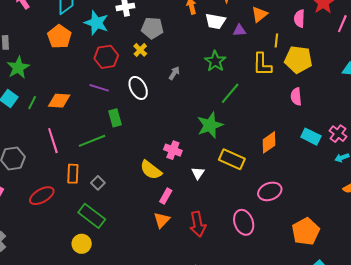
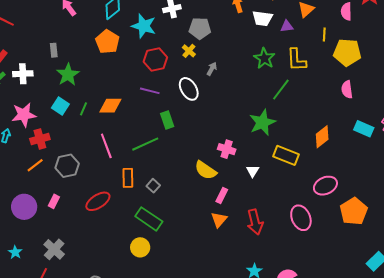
yellow L-shape: (262, 64) -> (296, 60), moved
gray arrow: (174, 73) -> (212, 69), moved
orange pentagon: (306, 232) -> (354, 211), moved

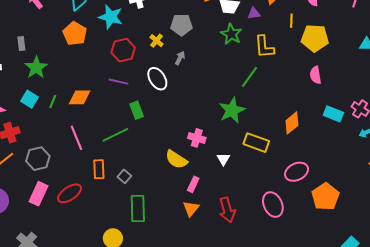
gray pentagon: (200, 28) -> (181, 25), moved
green star: (264, 58) -> (231, 34), moved
pink rectangle: (54, 201) -> (38, 194), moved, size x1.6
green rectangle: (149, 219) -> (138, 208), moved, turned 56

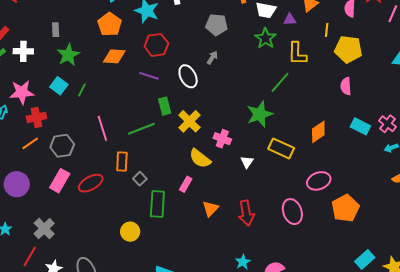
yellow cross: (157, 41) -> (189, 121), moved, size x1.6
orange diamond: (80, 97) -> (114, 56), moved
gray square: (124, 176) -> (140, 179), moved
pink rectangle: (193, 184) -> (186, 184), moved

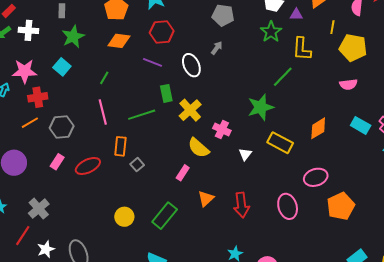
pink semicircle: (346, 86) -> (348, 84), turned -96
green line: (82, 90) -> (104, 78), moved
pink rectangle: (60, 181) -> (57, 162), size x0.7
green rectangle: (157, 204) -> (165, 216), moved, turned 32

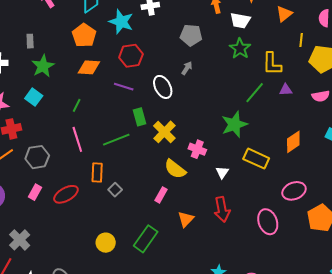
purple triangle: (296, 15) -> (286, 90), moved
red arrow: (242, 205) -> (222, 209), moved

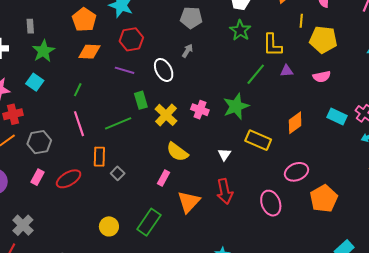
pink cross: (197, 149) -> (200, 110), moved
orange triangle: (186, 219) -> (189, 202), size x1.4

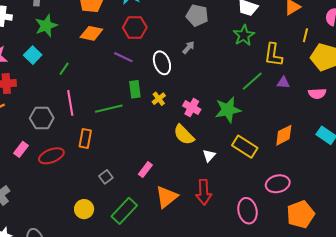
green line: (78, 90) -> (64, 69), moved
yellow cross: (166, 115) -> (159, 99), moved, size x0.6
gray hexagon: (39, 142) -> (42, 118), moved
yellow semicircle: (177, 152) -> (184, 135), moved
gray square: (118, 173) -> (106, 177), moved

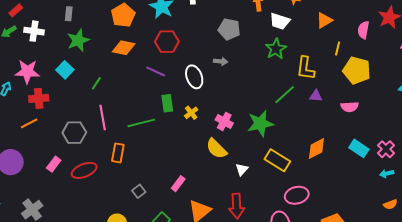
gray arrow: (188, 47) -> (221, 61), turned 56
pink ellipse: (278, 184) -> (297, 195), moved

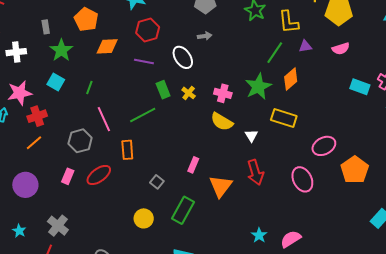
orange pentagon: (123, 15) -> (86, 19), moved
orange diamond: (316, 149) -> (291, 79), moved
pink ellipse: (297, 195) -> (324, 146), moved

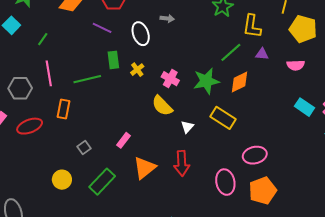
orange pentagon: (355, 170) -> (263, 191), moved

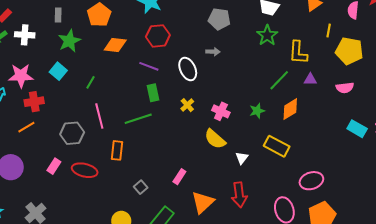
green rectangle: (113, 60) -> (153, 93), moved
green star: (206, 81) -> (257, 111), size x0.6
red ellipse: (30, 126) -> (85, 170), turned 40

